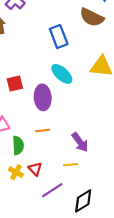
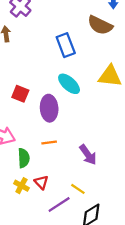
red square: (15, 84) -> (20, 94), turned 35
yellow line: (70, 165) -> (78, 189), moved, turned 40

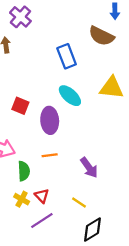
purple line: (59, 204) -> (42, 221), moved

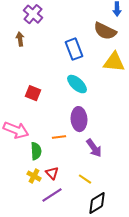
yellow triangle: (112, 88) -> (114, 62), moved
purple ellipse: (50, 120) -> (79, 119), moved

